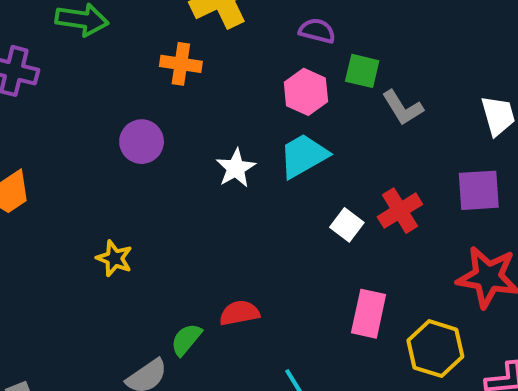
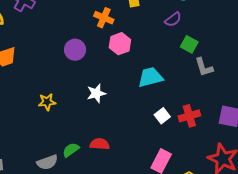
purple semicircle: (317, 31) -> (173, 19), turned 114
pink hexagon: (306, 92) -> (120, 44), moved
white star: (236, 168) -> (96, 93), moved
yellow star: (114, 258) -> (47, 102), turned 30

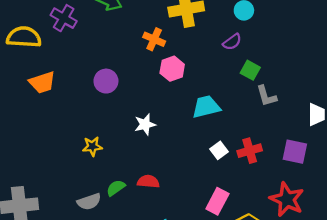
purple circle: (75, 50) -> (106, 81), moved
yellow star: (47, 102) -> (92, 146), moved

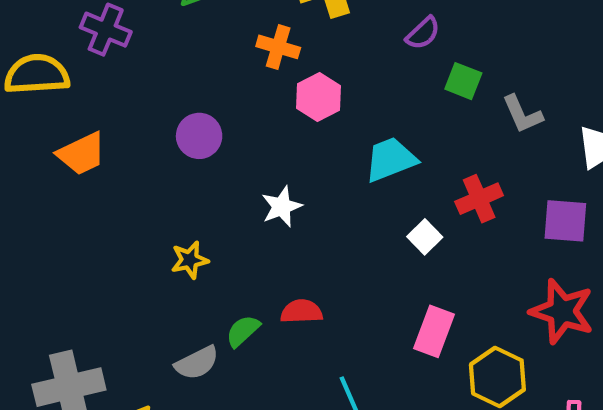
gray L-shape: (266, 96) -> (522, 114), moved
red cross: (250, 151) -> (479, 199), moved

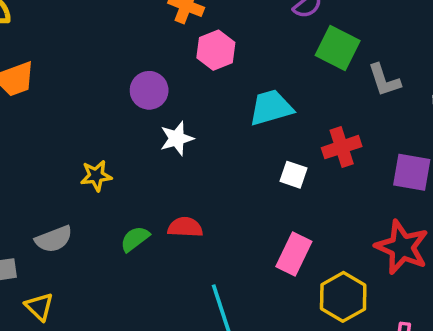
green square: (463, 81) -> (338, 48), size x1.4
purple circle: (199, 136) -> (149, 90), moved
white square: (425, 237) -> (294, 175), turned -32
gray semicircle: (197, 363) -> (54, 239), moved

